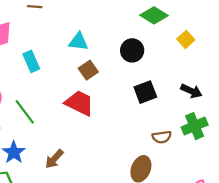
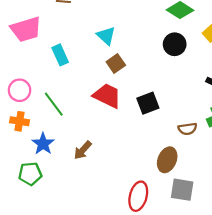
cyan triangle: (78, 42) -> (106, 36), turned 36
black circle: (132, 50) -> (175, 44), moved
black square: (145, 92) -> (148, 103), moved

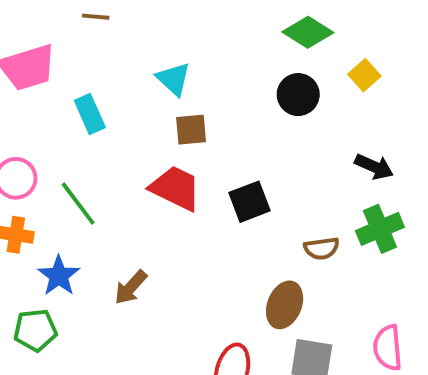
brown square: (116, 64) -> (191, 130), turned 30

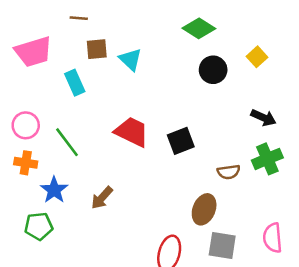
green diamond: (308, 32) -> (199, 28), moved
brown square: (191, 130) -> (97, 49), moved

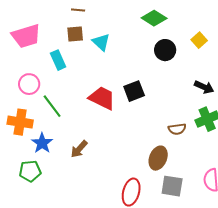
brown line: (79, 18) -> (78, 10), moved
pink circle: (26, 125) -> (29, 84), moved
black square: (181, 141) -> (134, 91), moved
orange cross: (26, 163) -> (20, 122), size x1.4

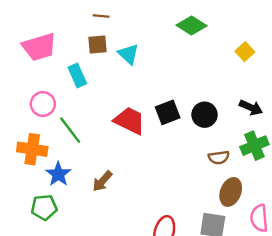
black circle: (165, 50) -> (205, 115), moved
brown ellipse: (158, 158) -> (231, 192), moved

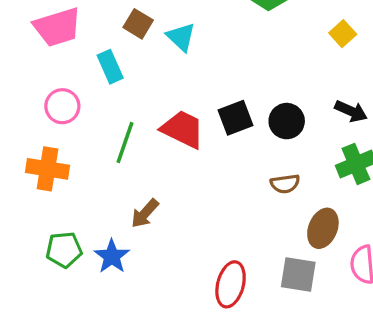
brown square: (98, 45) -> (138, 24), turned 36
green line: (70, 130) -> (125, 143), moved, turned 56
brown semicircle: (219, 157) -> (285, 184), moved
blue star: (58, 174) -> (112, 256), moved

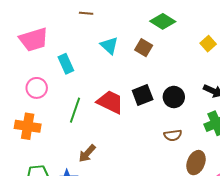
brown square: (138, 24) -> (144, 48), moved

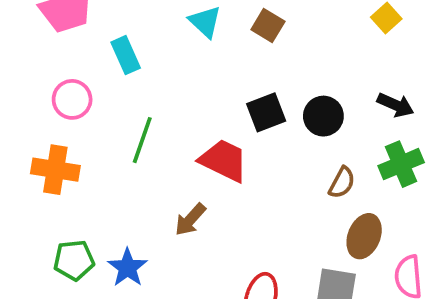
red trapezoid: (110, 102) -> (224, 160), moved
brown semicircle: (173, 135) -> (342, 183), moved, turned -54
brown arrow: (87, 153) -> (190, 220), moved

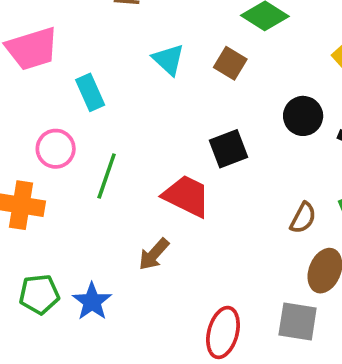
pink circle: (72, 99) -> (56, 149), moved
black circle: (323, 116) -> (303, 116), moved

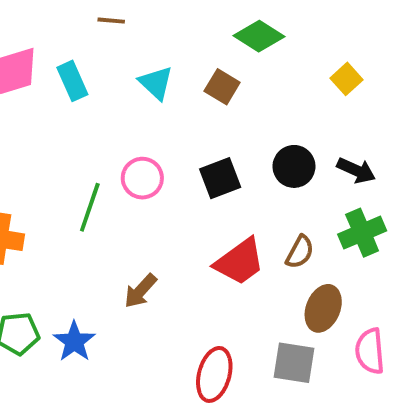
cyan rectangle: (90, 92) -> (72, 81), moved
black circle: (303, 116) -> (294, 166), moved
pink circle: (56, 149) -> (142, 178), moved
red trapezoid: (187, 196) -> (240, 262), moved, turned 118

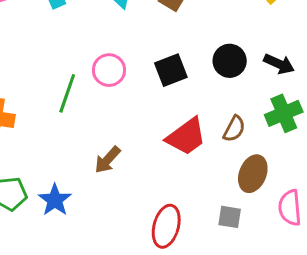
gray square: (294, 363) -> (230, 217), size x0.7

